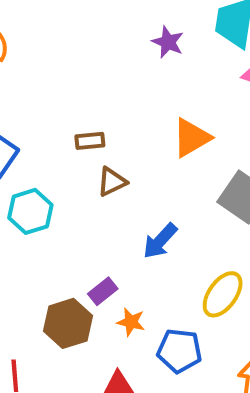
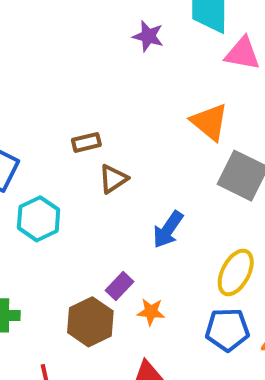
orange triangle: (191, 138) -> (210, 122), moved, turned -42
blue pentagon: (179, 351) -> (227, 330), moved

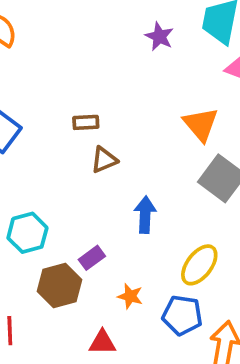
cyan hexagon: (39, 219) -> (27, 233), moved
blue arrow: (168, 230) -> (145, 215), turned 138
orange star: (151, 312) -> (130, 296), moved

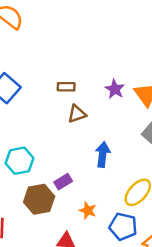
purple star: (159, 37) -> (115, 89), moved

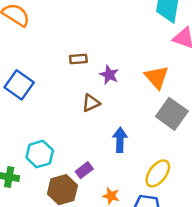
brown rectangle: (66, 87) -> (78, 59), moved
purple star: (115, 89) -> (109, 75), moved

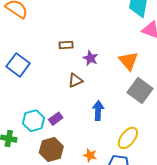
purple rectangle: (84, 170) -> (56, 119), moved

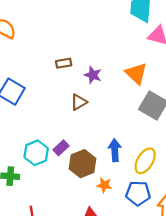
blue arrow: (98, 111) -> (115, 150), moved
brown hexagon: (51, 149) -> (83, 164), moved

